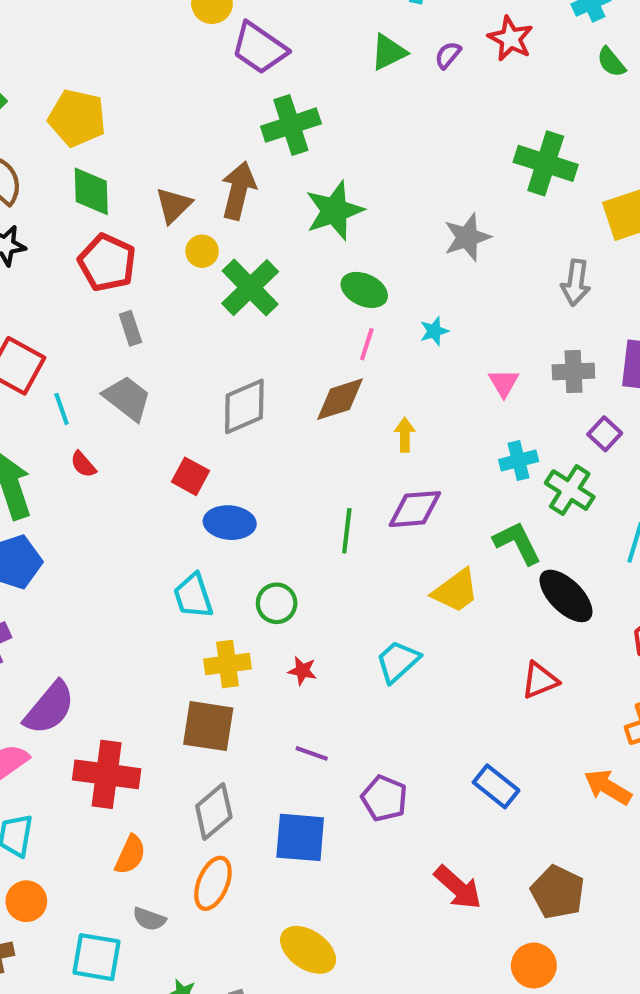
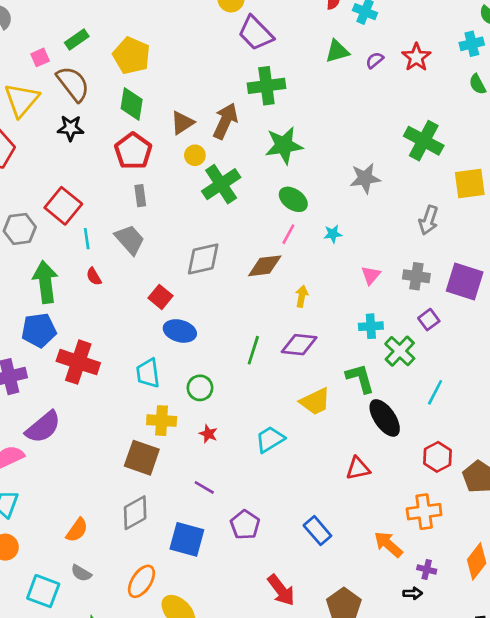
red cross: (107, 774) -> (78, 362), moved
orange ellipse: (213, 883) -> (141, 581), moved

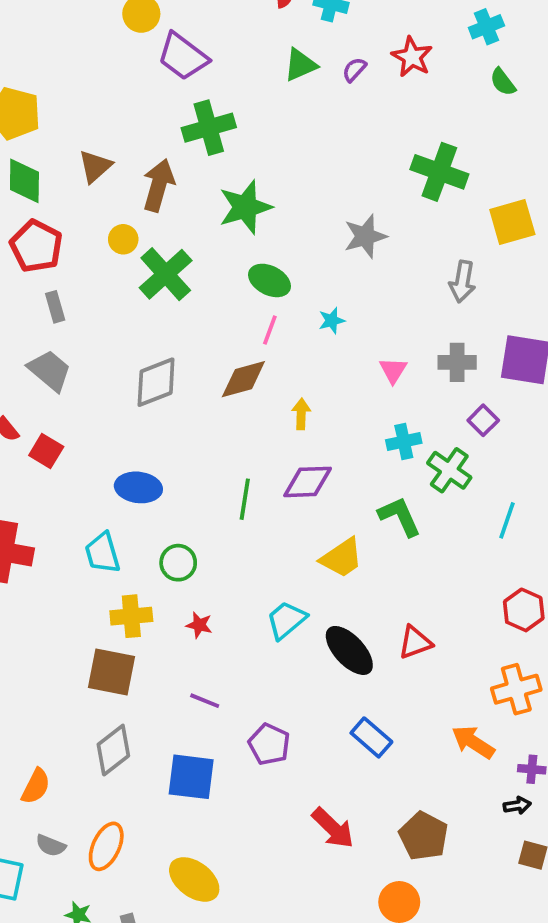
brown triangle: (182, 123) -> (95, 166), moved
red square: (161, 297) -> (46, 451), moved
black ellipse: (385, 418) -> (349, 650), moved
orange ellipse: (141, 581) -> (106, 846), moved

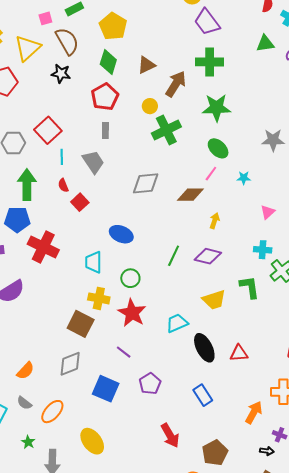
red star: (199, 625) -> (132, 313), size x2.0
orange arrow: (473, 742) -> (254, 412), turned 70

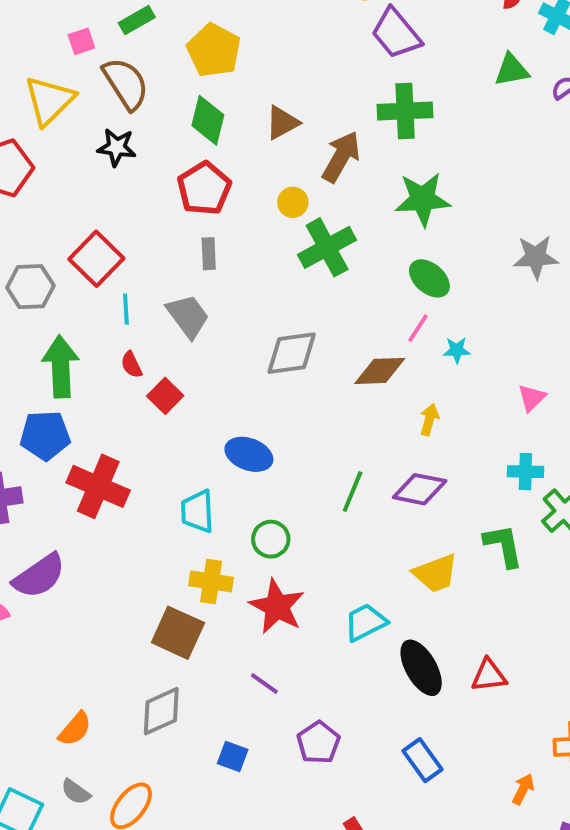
cyan star: (244, 178) -> (457, 350), moved
blue square: (106, 389) -> (233, 756), size x0.6
orange arrow: (254, 412) -> (523, 789), size x0.7

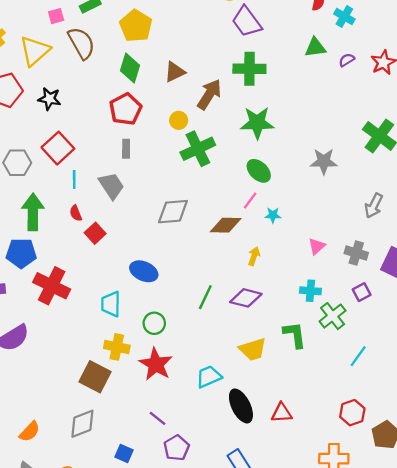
black star: (117, 147) -> (49, 99), moved
purple line: (264, 684) -> (157, 418), moved

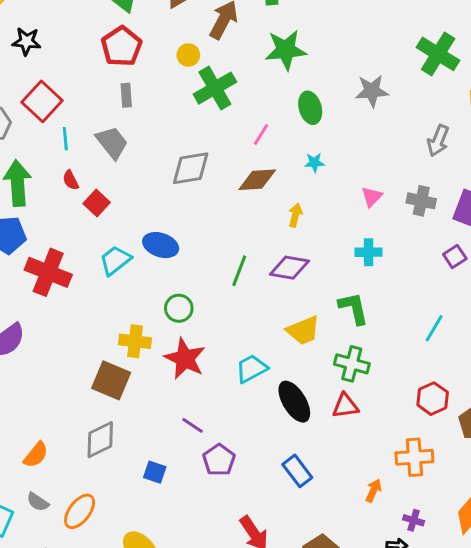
green ellipse: (259, 171) -> (310, 108), moved, turned 35
pink line: (250, 201) -> (261, 135), moved
purple square: (362, 292) -> (455, 257), moved
cyan trapezoid: (111, 304) -> (115, 260), moved, turned 56
green cross: (333, 316) -> (352, 364), moved, turned -32

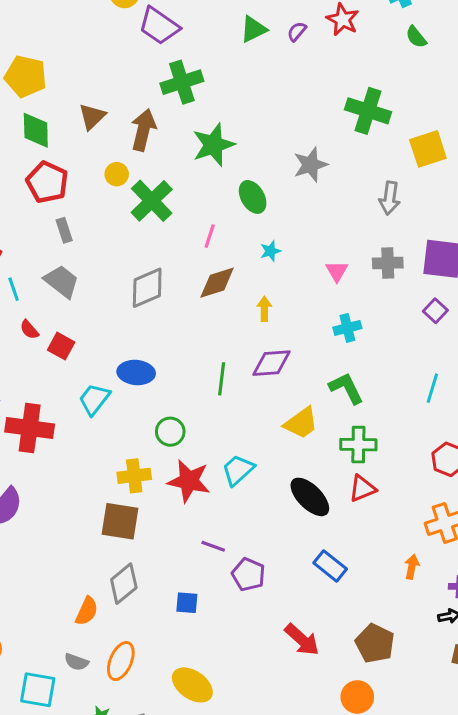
cyan trapezoid: (252, 369) -> (238, 470), moved
orange semicircle: (36, 455) -> (87, 611), moved

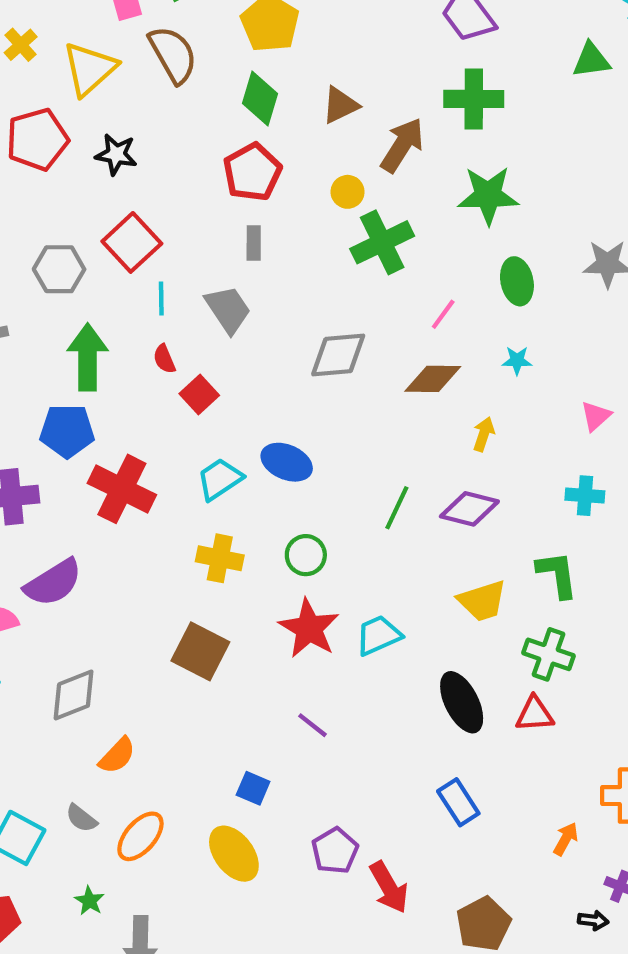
yellow cross: (134, 476) -> (220, 558), moved
purple pentagon: (248, 574) -> (335, 851), moved
gray diamond: (124, 584) -> (74, 695), moved
yellow ellipse: (192, 685) -> (234, 854), moved

